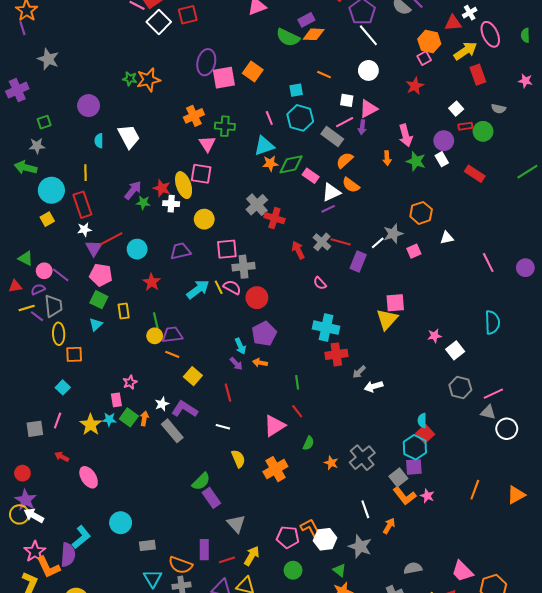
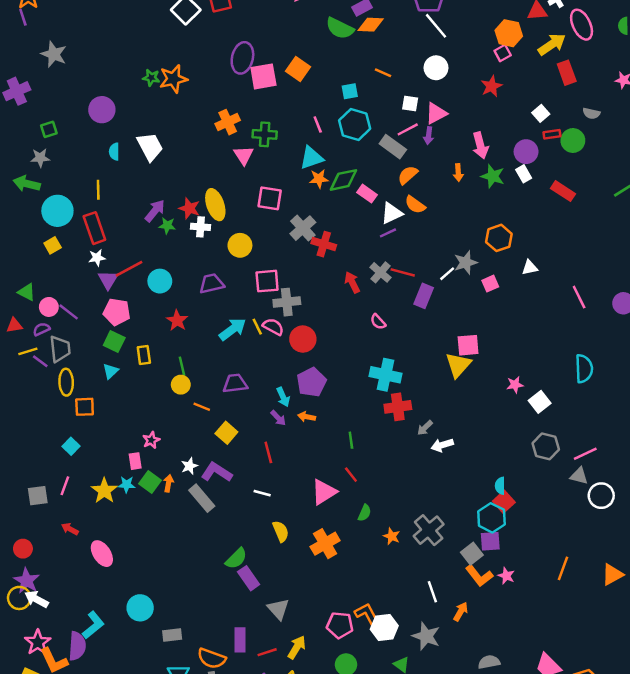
pink square: (201, 174) -> (270, 198), moved
purple trapezoid: (172, 335) -> (235, 383), moved

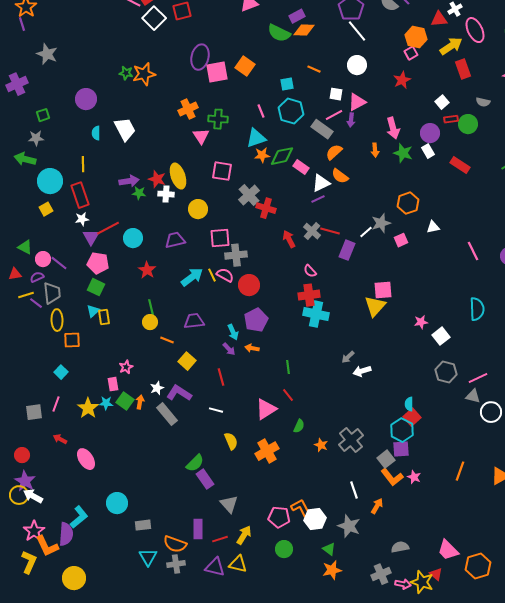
purple arrow: (155, 211) -> (129, 181), turned 42
yellow rectangle: (144, 355) -> (104, 317), moved
red cross: (398, 407) -> (309, 295), moved

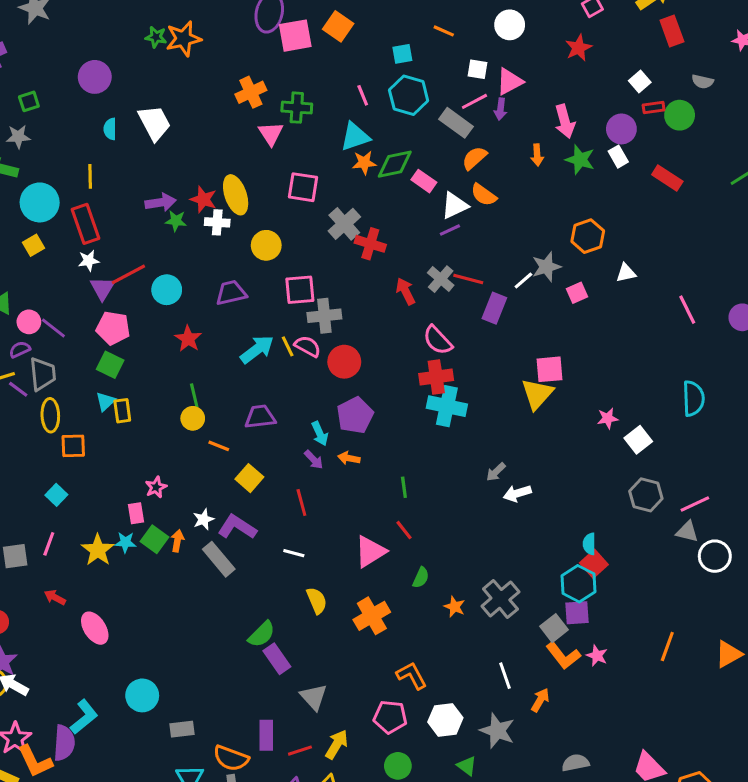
pink semicircle: (310, 271) -> (438, 340), size x1.5
orange L-shape: (301, 508) -> (412, 676), moved

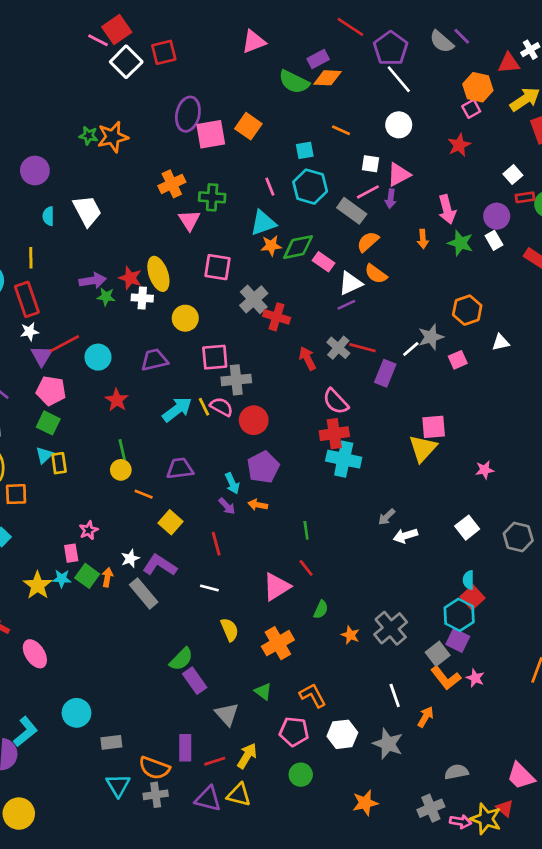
white square: (638, 440) -> (467, 528), moved
purple square: (577, 613) -> (458, 640), turned 30
green triangle: (467, 766) -> (263, 691), moved

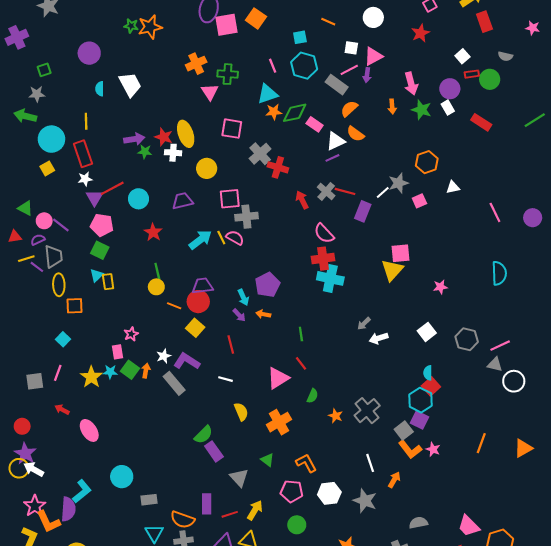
red circle: (254, 420) -> (198, 302), moved

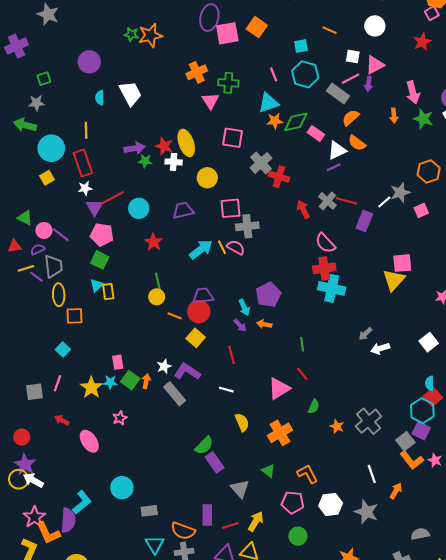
pink star: (131, 334) -> (120, 418), moved

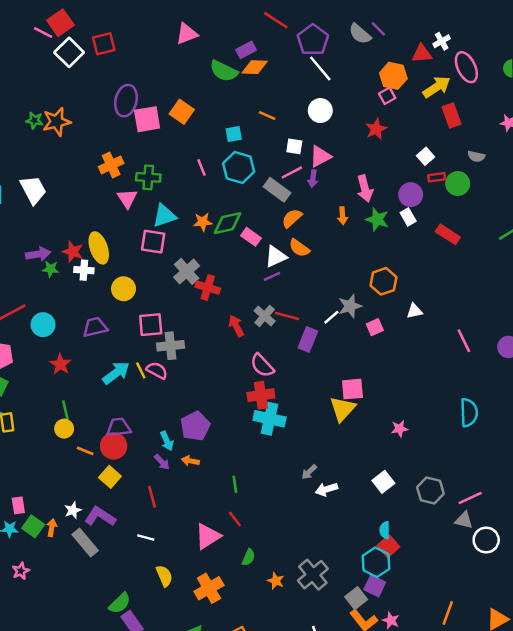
cyan triangle: (268, 103) -> (164, 216), moved

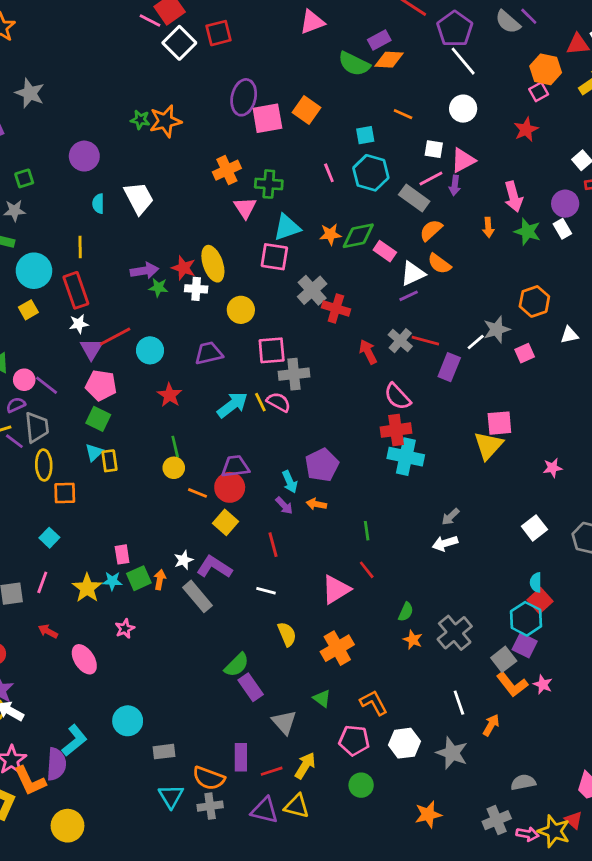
white arrow: (326, 489) -> (445, 543), moved
green square: (33, 526) -> (139, 578), turned 30
green semicircle: (249, 557) -> (406, 612), moved

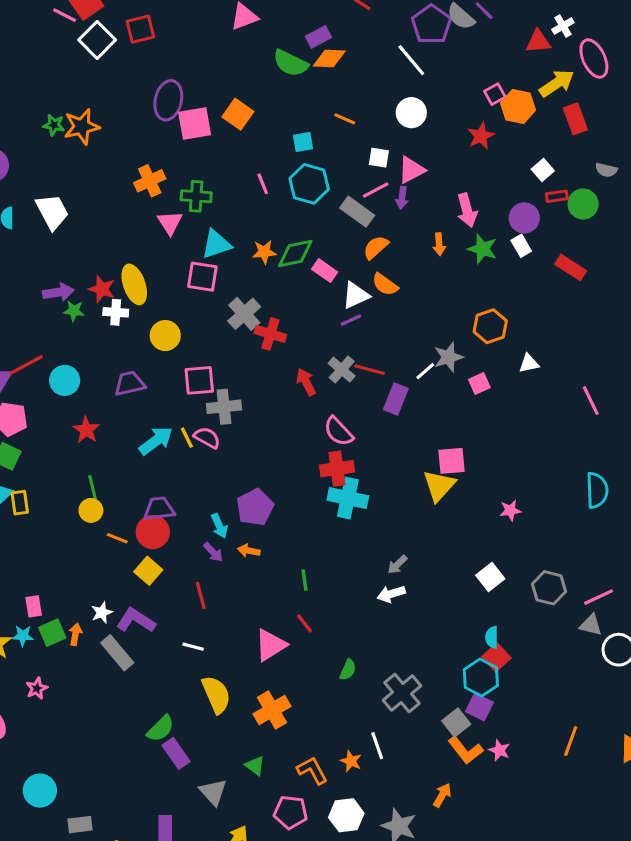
purple pentagon: (455, 29) -> (431, 24), moved
orange hexagon: (546, 69) -> (518, 106), moved
yellow semicircle: (287, 634) -> (216, 695), size x1.4
orange star: (413, 640) -> (351, 761), moved
white line: (459, 703) -> (377, 746), moved

